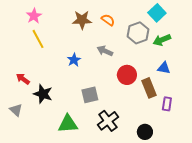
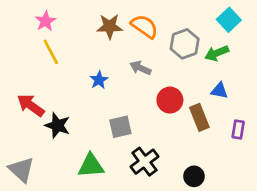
cyan square: (157, 13) -> (229, 20), moved
orange semicircle: (108, 20) -> (144, 26), size x1.5
red arrow: (23, 79) -> (31, 105), size x1.5
purple rectangle: (167, 104) -> (238, 129), moved
gray triangle: (16, 110) -> (21, 170), moved, size x1.5

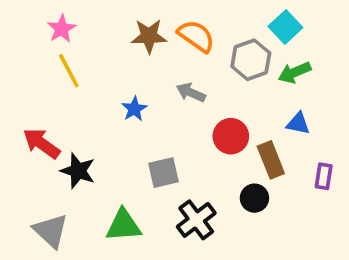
cyan square: (229, 20) -> (285, 27), moved
gray triangle: (21, 170) -> (51, 231), moved
black circle: (194, 176) -> (254, 198), moved

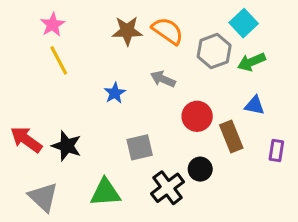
red arrow: (42, 143) -> (26, 140), moved
black circle: (254, 198) -> (200, 169), moved

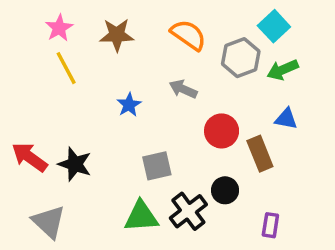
brown star: (127, 31) -> (117, 35), moved
purple rectangle: (276, 150) -> (270, 225), moved
green triangle: (105, 192) -> (141, 216), moved

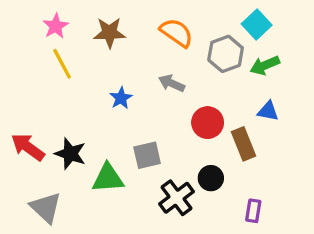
green triangle: (141, 216) -> (108, 178), moved

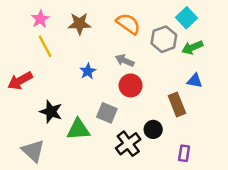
red circle: (208, 123) -> (131, 85), moved
red arrow: (28, 147) -> (20, 81), moved, turned -65
gray square: (147, 155) -> (107, 113), turned 36

